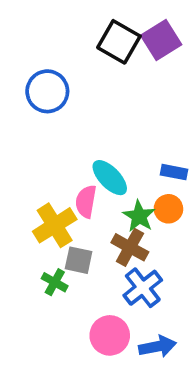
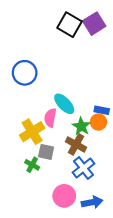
blue circle: (47, 91) -> (25, 73), moved
blue rectangle: (174, 172) -> (102, 110), moved

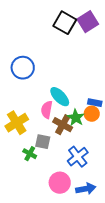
yellow cross: (32, 132) -> (17, 123), moved
brown cross: (76, 144) -> (63, 125), moved

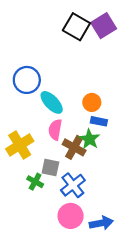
cyan ellipse: (60, 97) -> (52, 102), moved
blue rectangle: (95, 103) -> (99, 121), moved
orange circle: (92, 114) -> (92, 102), moved
blue cross: (78, 157) -> (73, 185), moved

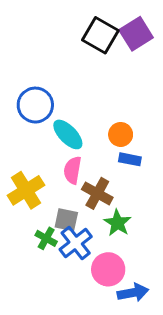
green star: (89, 139) -> (117, 223), moved
blue cross: (73, 185) -> (76, 243), moved
pink circle: (71, 216) -> (108, 269), moved

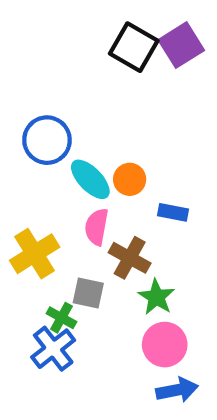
orange circle: (121, 134) -> (130, 179), moved
blue cross: (76, 243) -> (53, 349), moved
pink circle: (108, 269) -> (165, 345), moved

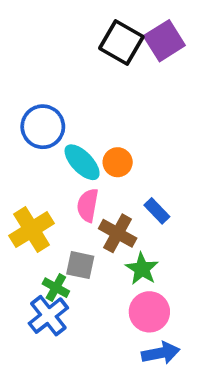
blue rectangle: (173, 212) -> (157, 211), moved, turned 35

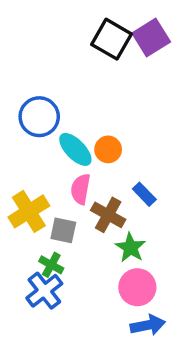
gray square: (80, 265) -> (63, 230), moved

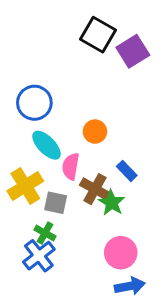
purple square: (151, 37) -> (133, 51), moved
cyan ellipse: (75, 149) -> (46, 145), moved
green star: (130, 248) -> (112, 203), moved

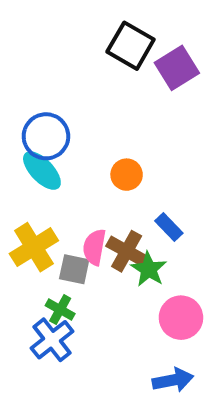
cyan ellipse: (46, 145) -> (42, 171), moved
pink semicircle: (71, 166) -> (94, 247), moved
pink circle: (121, 253) -> (181, 318), moved

